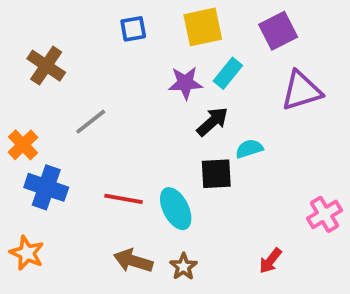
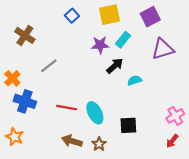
blue square: (133, 29) -> (72, 16), turned -32
black square: (216, 174) -> (128, 125), moved
red arrow: (270, 261) -> (172, 141), moved

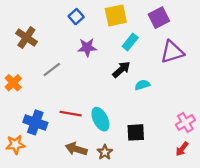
purple star: (100, 45) -> (87, 47), moved
blue cross: (25, 101) -> (35, 122), moved
orange star: (14, 137) -> (15, 145), turned -30

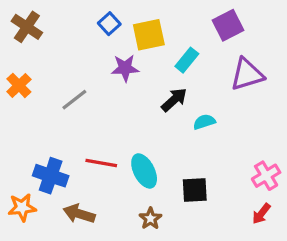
yellow square: (116, 15) -> (149, 35), moved
brown cross: (26, 38) -> (27, 27), moved
orange cross: (13, 83) -> (19, 85), moved
brown arrow: (76, 149) -> (79, 214), moved

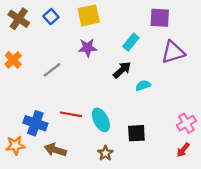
blue square: (109, 24) -> (51, 17), moved
purple square: (228, 25) -> (160, 18), turned 30
yellow square: (149, 35) -> (89, 15), moved

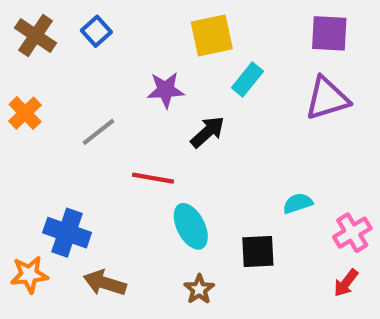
yellow square: (89, 15) -> (212, 35), moved
purple square: (160, 18) -> (329, 33), moved
black arrow: (122, 70) -> (208, 132), moved
cyan semicircle: (143, 85) -> (298, 203), moved
red line: (71, 114) -> (153, 178), moved

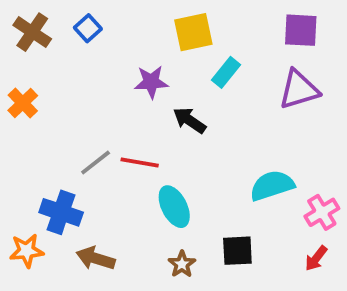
gray line: (98, 132) -> (96, 162), moved
black arrow: (208, 132) -> (190, 120), turned -104
cyan semicircle: (298, 203) -> (272, 186), size x1.6
black square: (258, 251) -> (237, 251), moved

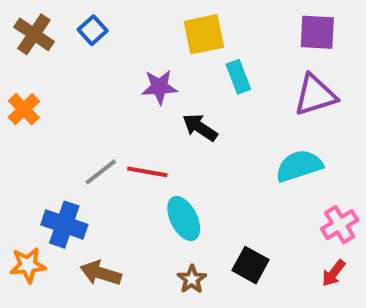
cyan rectangle: (226, 72) -> (238, 77), turned -60
cyan semicircle: (272, 186) -> (299, 166), moved
black square: (237, 251) -> (251, 265), turned 32

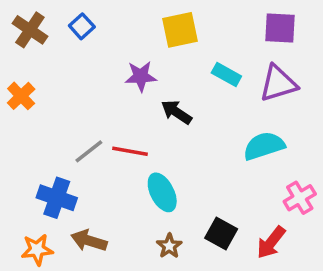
cyan rectangle: (238, 77) -> (226, 75), moved, turned -40
orange star: (28, 265) -> (37, 250), moved
red arrow: (334, 273) -> (271, 242), moved, size x1.4

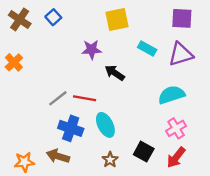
blue cross: (57, 198) -> (71, 128), moved
pink cross: (300, 198) -> (176, 128), moved

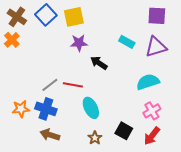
blue square: (53, 17) -> (46, 15), size x1.5
yellow square: (117, 19) -> (74, 17), moved
orange cross: (14, 62) -> (12, 40), moved
blue cross: (71, 128) -> (46, 109), moved
orange star: (24, 162) -> (21, 109), moved

